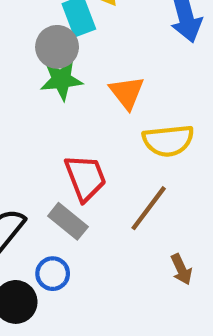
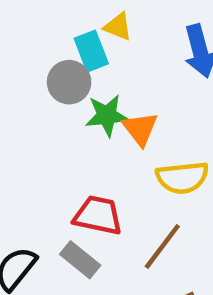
green star: (61, 80) -> (107, 115), moved
red trapezoid: (85, 178) -> (98, 215), turned -57

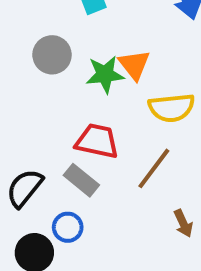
gray circle: (69, 82) -> (52, 55), moved
green star: (107, 115) -> (105, 74), moved

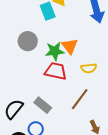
yellow semicircle: (172, 108) -> (89, 68), size x0.7
red trapezoid: (97, 141) -> (56, 71), moved

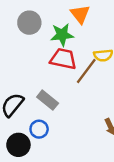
orange triangle: (70, 46) -> (80, 14), moved
brown line: (80, 99) -> (86, 71), moved

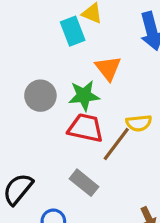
gray circle: (29, 23) -> (40, 96), moved
gray rectangle: (48, 100) -> (84, 183), moved

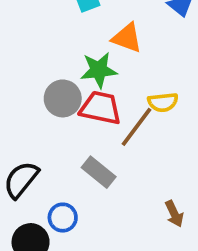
orange triangle: (108, 68) -> (127, 38), turned -32
gray circle: (40, 96) -> (63, 98), moved

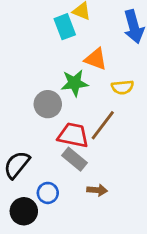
yellow semicircle: (163, 102) -> (122, 87), moved
red trapezoid: (100, 108) -> (73, 135), moved
brown arrow: (174, 214) -> (97, 190), moved, turned -60

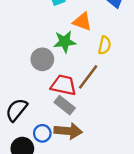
yellow semicircle: (122, 87) -> (105, 45), turned -72
brown arrow: (97, 190) -> (68, 131), moved, size x1.6

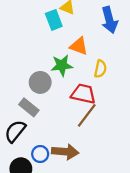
brown line: (88, 77) -> (87, 115), moved
red trapezoid: (63, 85) -> (83, 94), moved
gray rectangle: (65, 105) -> (29, 107), moved

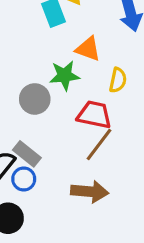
gray rectangle: (29, 107) -> (27, 154), moved
brown arrow: (65, 152) -> (90, 192), moved
blue circle: (40, 154) -> (24, 179), moved

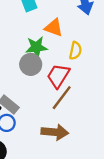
gray circle: (35, 99) -> (31, 64), moved
red trapezoid: (94, 115) -> (58, 76), turned -70

